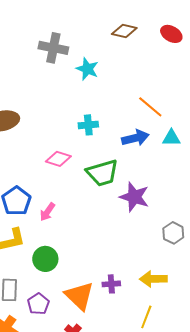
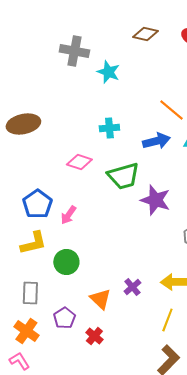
purple cross: (111, 284) -> (132, 287), turned -36
orange triangle: (79, 296) -> (100, 299), size x0.7
purple pentagon: (38, 304) -> (64, 318), moved

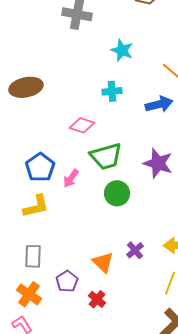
cyan star: (108, 72) -> (122, 50), moved
green trapezoid: (123, 176) -> (106, 156), moved
green circle: (66, 262) -> (117, 193), moved

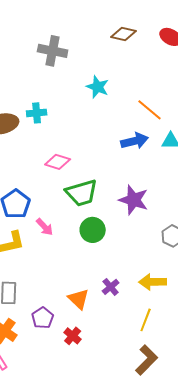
cyan cross: (112, 91) -> (37, 113), moved
pink arrow: (71, 178) -> (45, 227), moved, turned -78

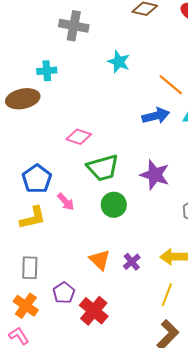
cyan cross: (37, 113) -> (47, 71), moved
orange triangle: (79, 299) -> (100, 260), moved
red cross: (73, 336) -> (94, 311), size x1.6

